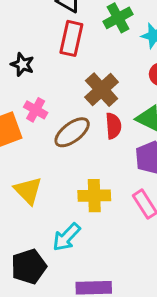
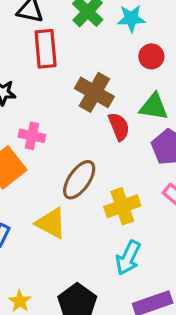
brown ellipse: (72, 132) -> (79, 180), moved
cyan arrow: (66, 237) -> (128, 258), moved

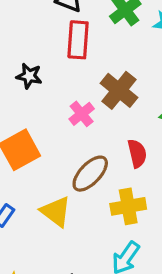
red semicircle: (119, 127) -> (137, 153), moved
pink cross: (32, 136) -> (82, 114), moved, turned 30

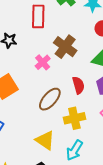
yellow triangle: (56, 212) -> (45, 140), moved

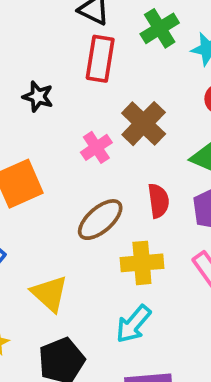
yellow triangle: (45, 140) -> (49, 294), moved

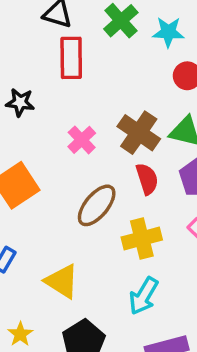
brown cross: (144, 124) -> (139, 133), moved

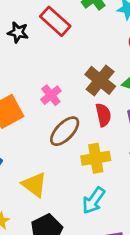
red rectangle: (71, 58) -> (55, 21), turned -52
black star: (20, 102) -> (18, 32), moved
pink cross: (82, 140) -> (51, 95), moved

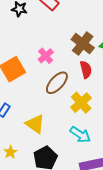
yellow cross: (96, 158) -> (81, 103), turned -30
cyan arrow: (93, 200) -> (80, 135), turned -90

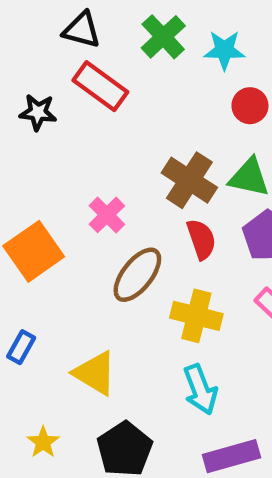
yellow cross: (81, 103) -> (196, 316), turned -30
cyan arrow: (80, 135) -> (200, 389), turned 40

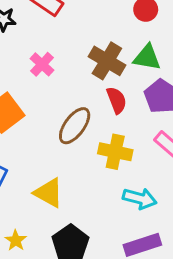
pink cross: (107, 215) -> (42, 64), moved
cyan arrow: (200, 389) -> (140, 199), moved, turned -52

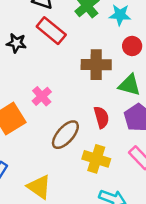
brown cross: (107, 61) -> (96, 65), moved, turned -36
pink cross: (42, 64) -> (42, 96), moved

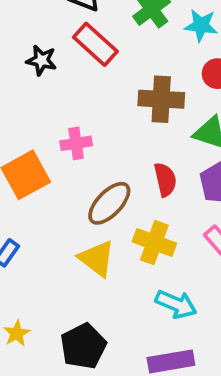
pink cross: (42, 96) -> (76, 143), turned 30
yellow triangle: (39, 187) -> (97, 259), moved

